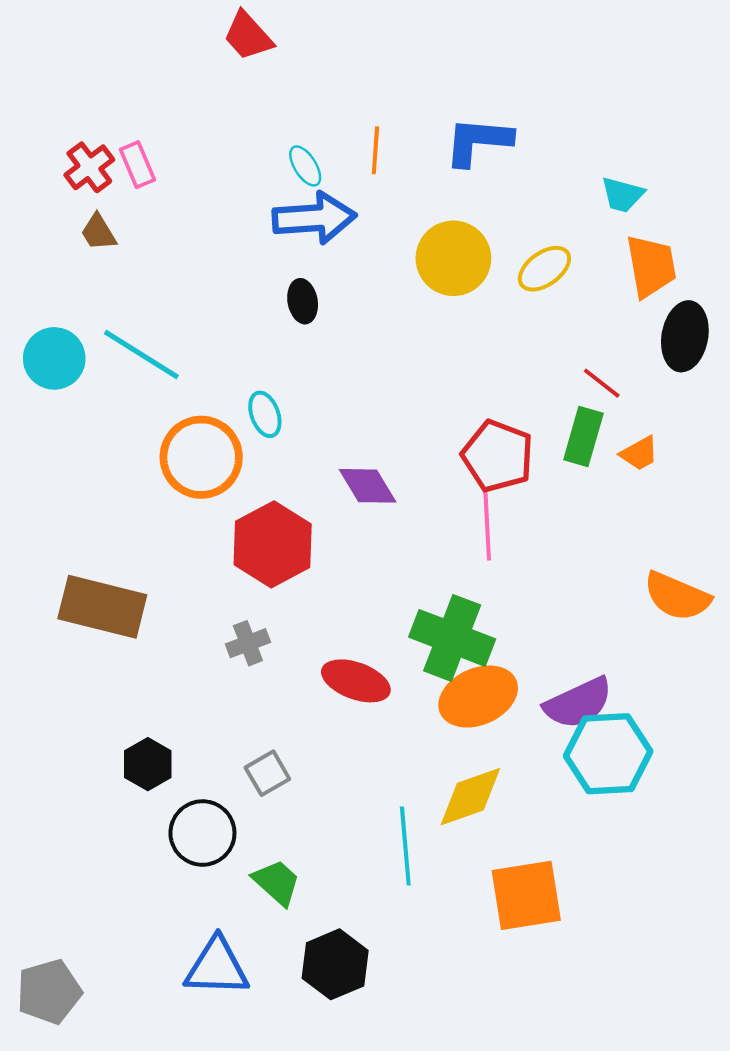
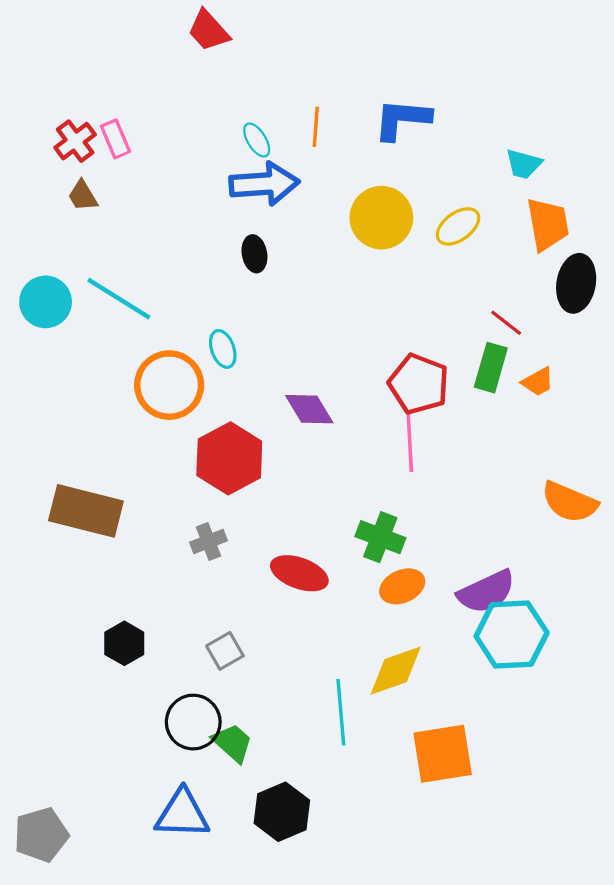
green cross: (452, 638) -> (380, 537), size x0.7
orange ellipse: (478, 696) -> (402, 586), size x0.7
black circle: (202, 833) -> (193, 722), moved

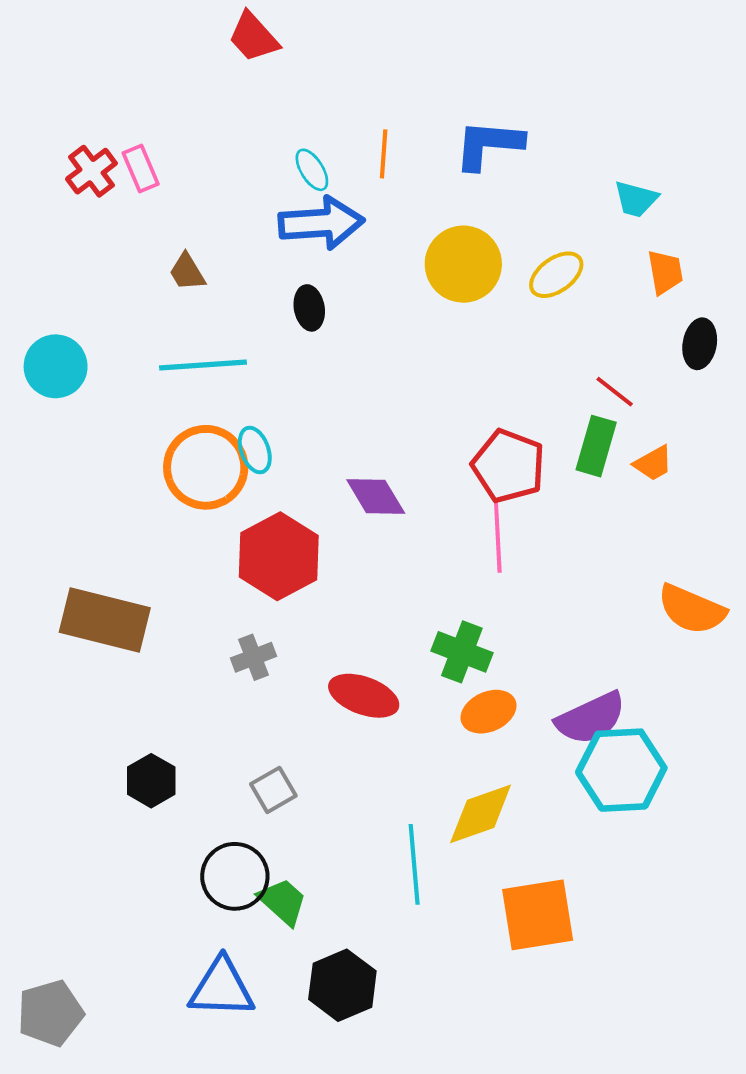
brown trapezoid: (83, 196) -> (187, 272), moved
orange trapezoid: (548, 224) -> (665, 272), size x0.7
black ellipse: (576, 283) -> (700, 344), size x0.7
cyan line: (119, 299) -> (203, 365), moved, turned -36
cyan ellipse: (223, 349) -> (255, 450), moved

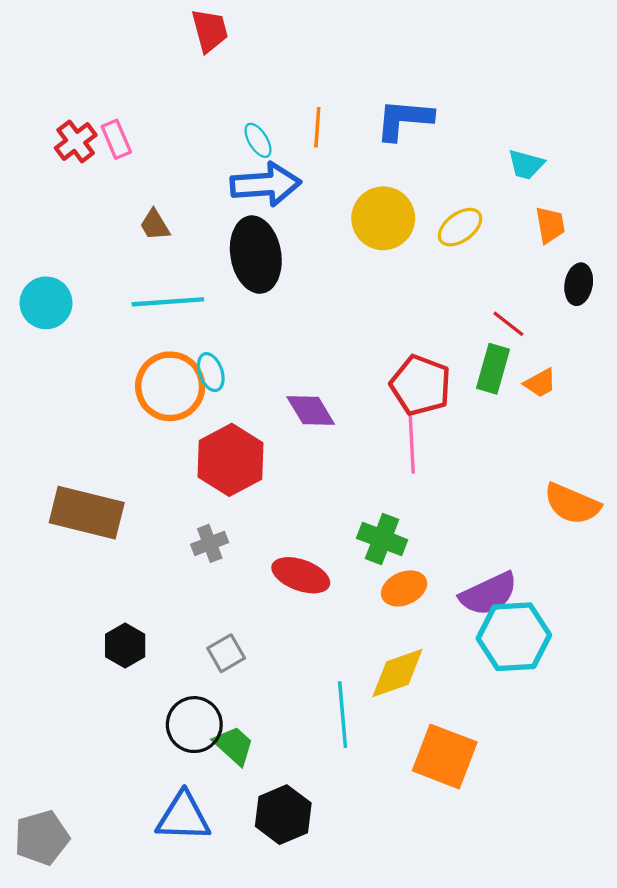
red trapezoid: (253, 37) -> (210, 31), turned -153
black ellipse: (309, 308) -> (256, 255), size x2.0
orange square: (538, 915) -> (445, 756), turned 30

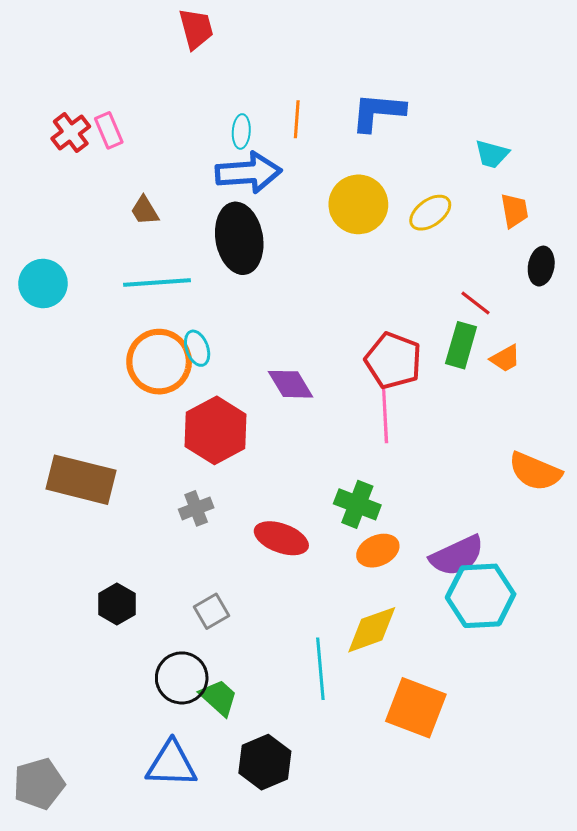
cyan ellipse: (258, 140) -> (241, 131), turned 36

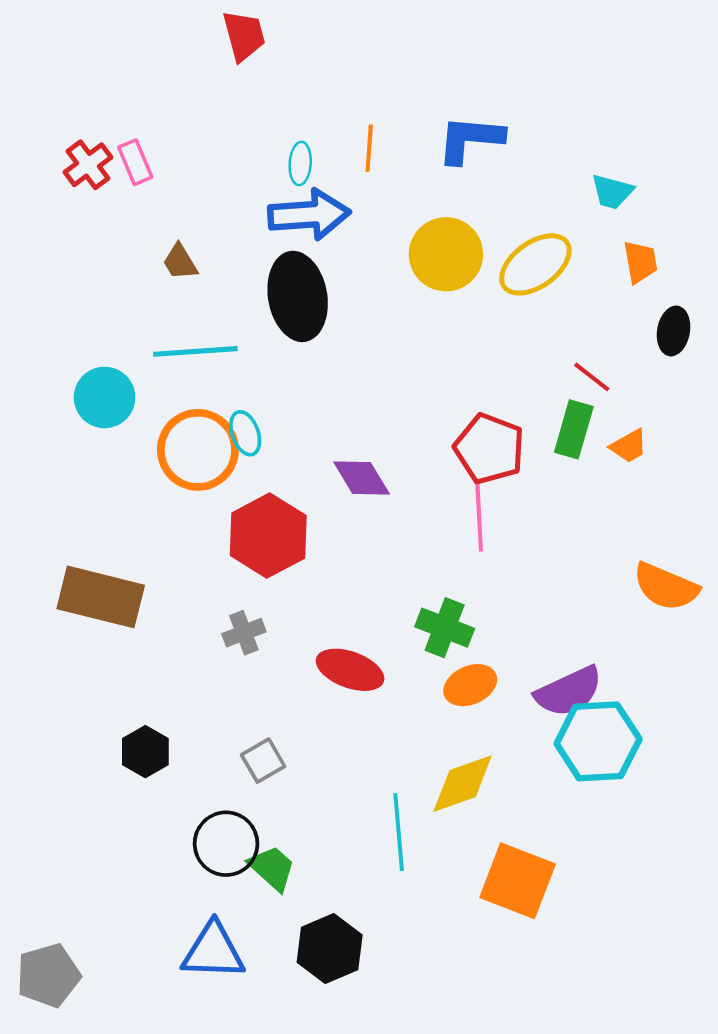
yellow ellipse: (430, 213) -> (535, 264), size x1.4
cyan circle: (43, 284) -> (105, 397), moved

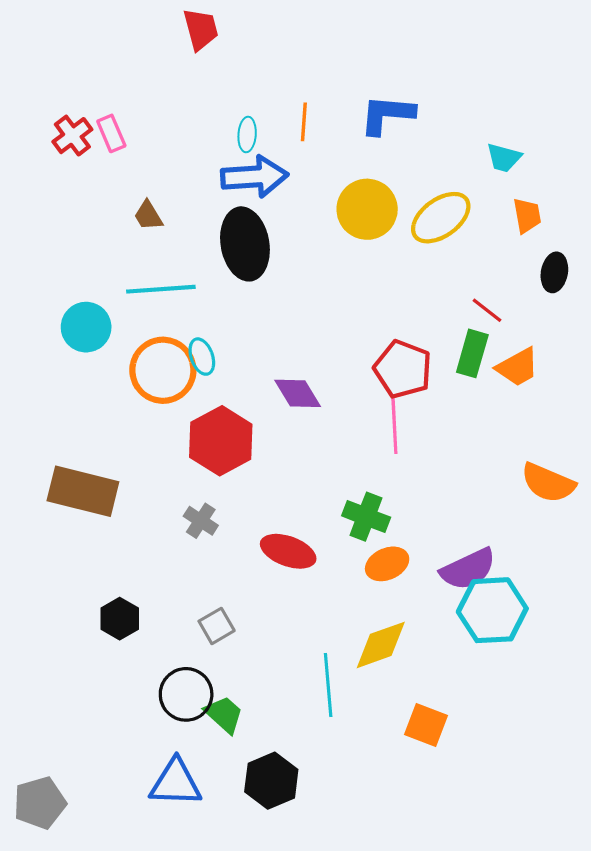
orange trapezoid: (629, 446) -> (518, 367), size x1.4
gray cross: (244, 633) -> (201, 521), turned -36
orange square: (518, 881) -> (426, 725), size x0.7

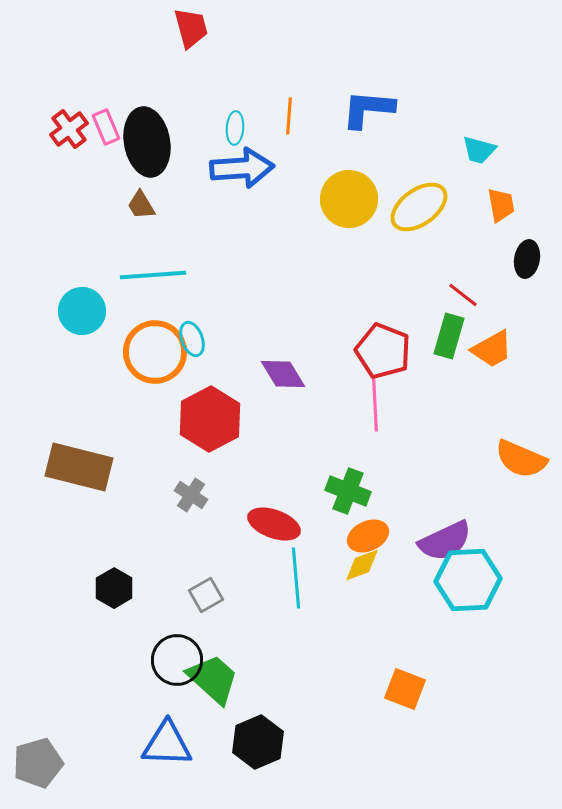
black ellipse: (245, 244) -> (147, 142), moved
yellow diamond: (381, 645) -> (362, 565), moved, size x0.7
cyan line: (328, 685) -> (296, 578), moved
green trapezoid: (224, 714) -> (213, 679), size x1.4

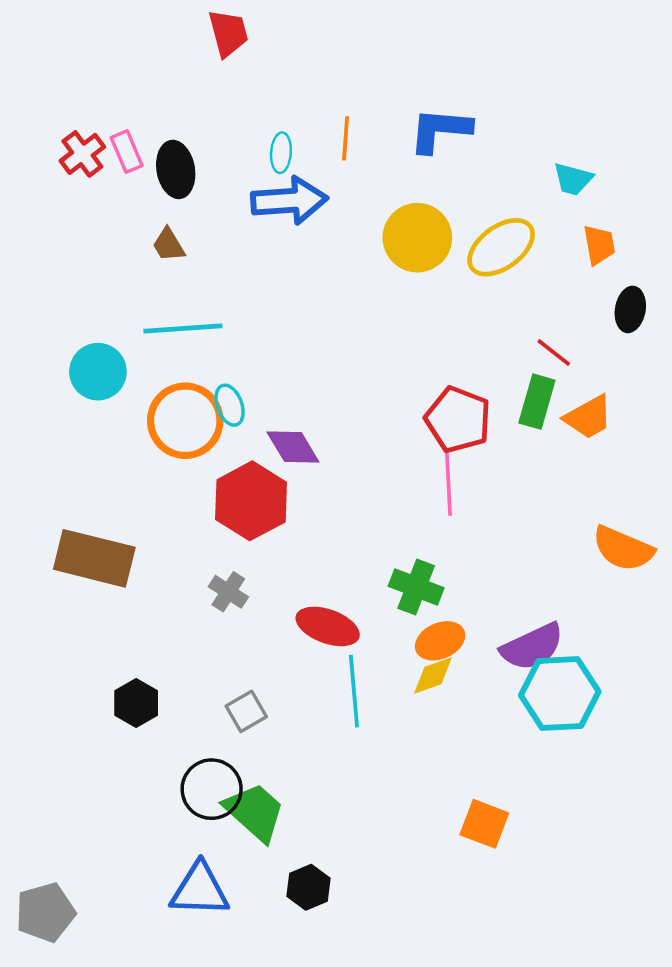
black ellipse: (147, 142) -> (176, 169), size x0.7
purple diamond: (283, 374) -> (293, 447), moved
black hexagon: (258, 742) -> (308, 887), size x0.7

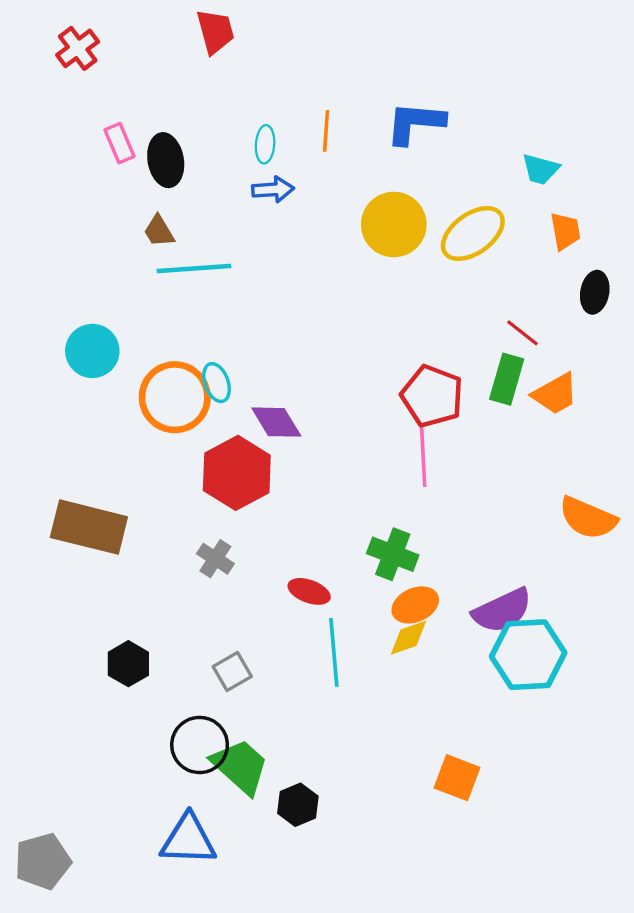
red cross: (82, 154) -> (78, 48), moved
blue arrow: (289, 201) -> (273, 189), size x0.6
cyan line: (183, 329) -> (194, 269), moved
red ellipse: (328, 626) -> (309, 591), size x0.7
black hexagon: (308, 887) -> (298, 805), moved

